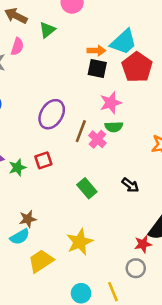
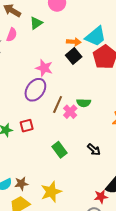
black square: (97, 68) -> (74, 56), turned 35
pink star: (111, 103) -> (44, 68), moved, turned 30
brown star: (28, 219) -> (21, 184), moved

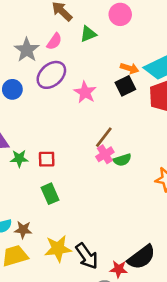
purple ellipse: (35, 90) -> (51, 75), moved
green semicircle: (84, 103) -> (122, 160), moved, turned -32
brown line: (58, 104) -> (104, 137), moved
green rectangle: (60, 150) -> (50, 194), moved
black arrow: (94, 150) -> (87, 256), moved, size x1.5

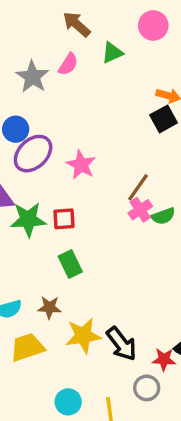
purple ellipse: (51, 75) -> (33, 154), moved
pink star: (85, 92) -> (81, 165), moved
green star: (19, 158) -> (28, 219), size x1.5
brown star: (23, 230) -> (49, 307), moved

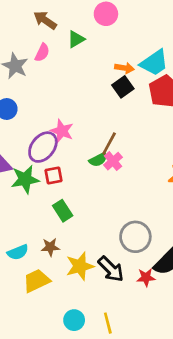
purple ellipse: (33, 154) -> (43, 147), moved
green semicircle: (163, 216) -> (98, 160), moved
gray circle: (147, 388) -> (135, 237), moved, size x1.5

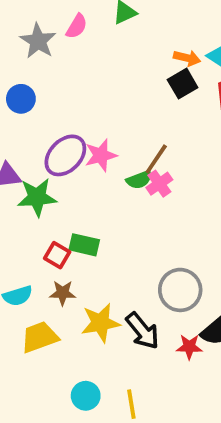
pink star: (62, 131) -> (101, 155), moved, turned 30
red square: (53, 175) -> (57, 255), moved, turned 36
green rectangle: (63, 211) -> (84, 245), turned -50

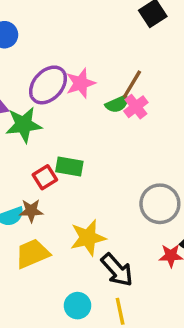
red square: (57, 255) -> (45, 177), turned 30
brown star: (63, 293) -> (31, 211), moved
black arrow: (143, 331) -> (117, 270), moved

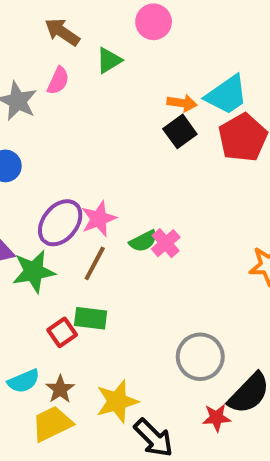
brown line: (132, 84) -> (95, 263), moved
brown star: (31, 211) -> (60, 389), moved, turned -30

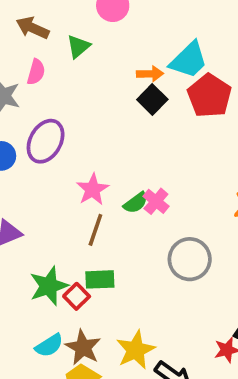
purple ellipse: (60, 223) -> (46, 141), moved
green star: (34, 271) -> (49, 286), moved
gray circle: (200, 357) -> (190, 259), moved
brown star: (60, 389) -> (83, 347), size x1.4

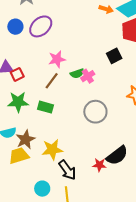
black square: (152, 100) -> (114, 56), moved
red square: (77, 296) -> (17, 74), moved

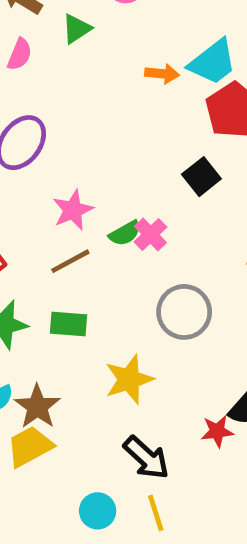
brown line: (52, 81) -> (70, 261), turned 36
yellow star: (52, 150) -> (129, 379), moved

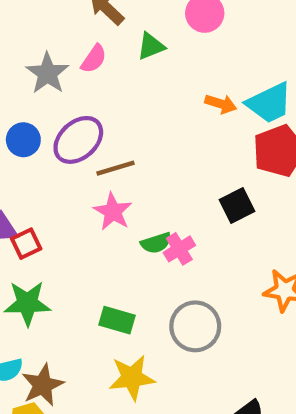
pink star: (73, 210) -> (113, 212), turned -30
brown line: (70, 261) -> (116, 168), moved
green rectangle: (68, 324) -> (117, 320), moved

